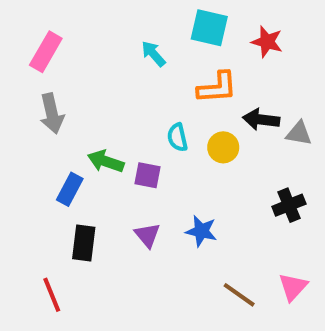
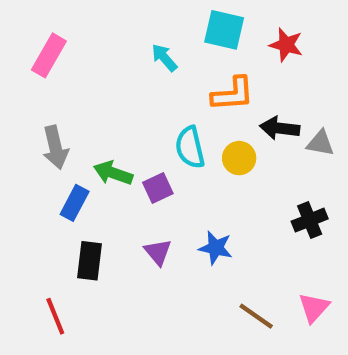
gray arrow: (52, 113) -> (55, 147), moved
cyan semicircle: (177, 137) -> (190, 147), size x1.4
purple square: (147, 175) -> (158, 188), turned -36

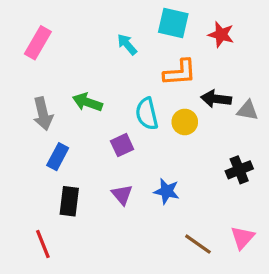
green arrow: (113, 173) -> (87, 102), moved

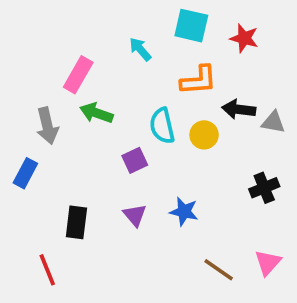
pink rectangle: (38, 43) -> (78, 75), moved
blue rectangle: (58, 157) -> (25, 173), moved

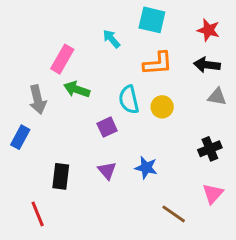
red star: (244, 38) -> (208, 30), moved
black arrow: (239, 109) -> (207, 65), moved
pink triangle: (268, 263) -> (213, 194), moved

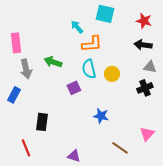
pink rectangle: (62, 59) -> (16, 43), moved, turned -36
orange L-shape: (158, 63) -> (92, 44), moved
black cross: (210, 149) -> (145, 88), moved
purple triangle: (107, 171) -> (74, 156), moved, turned -32

